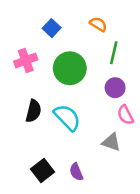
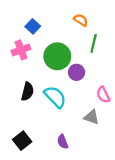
blue square: (52, 28) -> (33, 26), moved
purple circle: (115, 88) -> (77, 72), moved
black square: (43, 171) -> (22, 141), moved

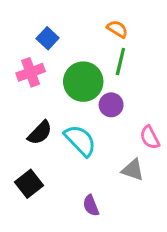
green line: (94, 44) -> (120, 61), moved
black semicircle: (27, 92) -> (40, 133), turned 30
black square: (22, 141) -> (29, 184), moved

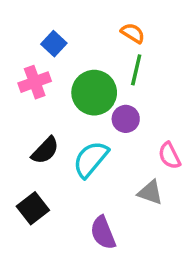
cyan semicircle: (80, 140) -> (91, 159), turned -96
purple semicircle: (91, 205) -> (103, 233), size x1.4

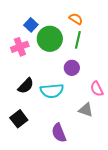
green circle: (94, 93) -> (50, 39), moved
cyan semicircle: (91, 159) -> (52, 91), turned -135

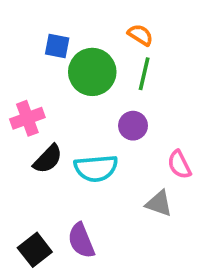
blue square: (31, 25) -> (57, 46), turned -32
pink cross: (20, 47) -> (27, 118), moved
black square: (19, 119) -> (35, 250), moved
purple semicircle: (59, 133) -> (81, 241), moved

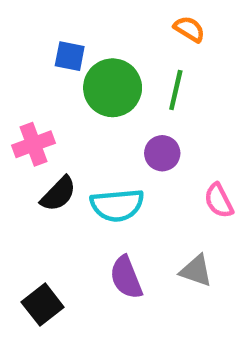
orange semicircle: (140, 35) -> (189, 29), moved
gray triangle: (159, 203) -> (196, 271), moved
purple semicircle: (81, 241) -> (126, 277), moved

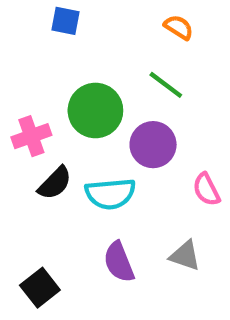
blue square: (70, 56) -> (66, 21), moved
green circle: (113, 88) -> (95, 110), moved
green line: (176, 90) -> (166, 85), turned -66
purple circle: (162, 153) -> (153, 145), size x1.4

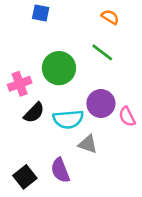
purple circle: (153, 145) -> (101, 103), moved
gray triangle: (185, 256) -> (88, 144), moved
purple semicircle: (119, 262) -> (60, 170), moved

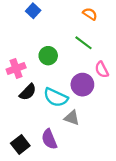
blue square: (41, 13) -> (33, 11), turned 32
green circle: (59, 68) -> (48, 56), size x0.7
pink semicircle: (127, 117) -> (102, 70), moved
cyan semicircle: (68, 119) -> (56, 97), turned 30

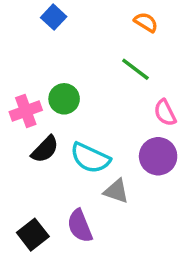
green circle: (48, 56) -> (64, 99), moved
purple circle: (82, 85) -> (158, 156), moved

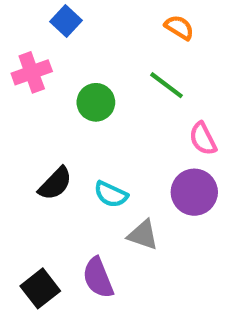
green circle: (64, 99) -> (96, 102), moved
pink cross: (26, 111) -> (32, 72), moved
cyan semicircle: (90, 158) -> (111, 194), size x0.7

